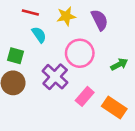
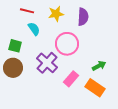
purple semicircle: (99, 20) -> (83, 17), turned 30
green arrow: (119, 64) -> (99, 66), moved

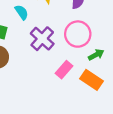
pink circle: (67, 44) -> (78, 34), moved
purple cross: (47, 63) -> (42, 39), moved

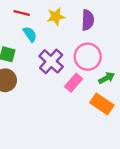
pink rectangle: (64, 70) -> (74, 83), moved

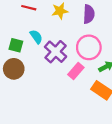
cyan semicircle: (30, 34) -> (36, 37), moved

